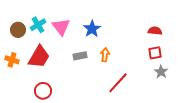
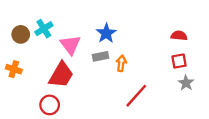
pink triangle: (61, 27) -> (70, 45), moved
gray rectangle: (80, 56) -> (100, 56), moved
red trapezoid: (39, 57) -> (61, 75), moved

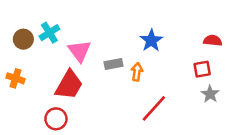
blue star: (106, 33) -> (151, 40), moved
red semicircle: (179, 36) -> (213, 40), moved

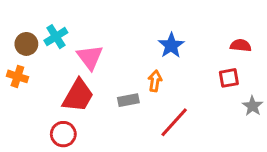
gray rectangle: (113, 64) -> (128, 100), moved
orange cross: (15, 78) -> (17, 76), moved
gray star: (210, 94) -> (252, 106), moved

